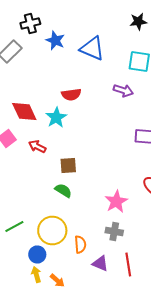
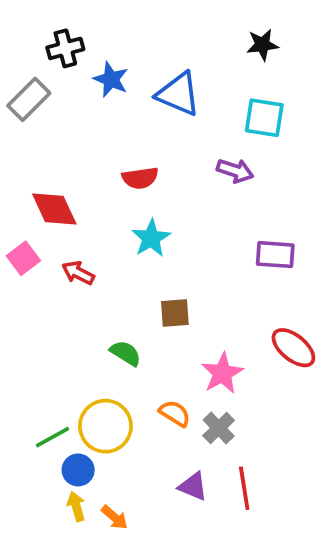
cyan star: (56, 118) -> (151, 238), moved
brown square: (68, 166) -> (175, 313), moved
green line: (14, 226) -> (53, 437), moved
gray cross: (114, 232) -> (219, 428), turned 36
orange semicircle: (80, 244) -> (175, 413), moved, turned -54

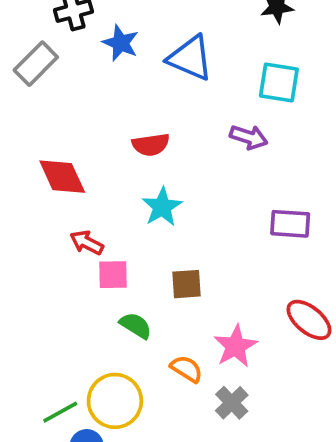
pink square: (23, 258) -> (113, 275), moved, turned 36
orange semicircle: (175, 413) -> (187, 369), moved

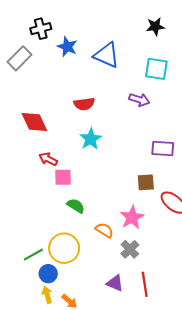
brown square: (187, 284) -> (146, 182), moved

